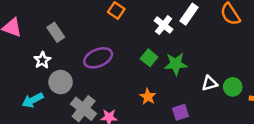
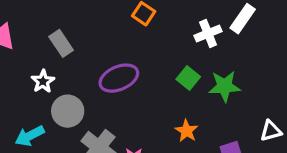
white cross: (164, 25) -> (208, 33), turned 30
white triangle: (210, 83) -> (271, 131), moved

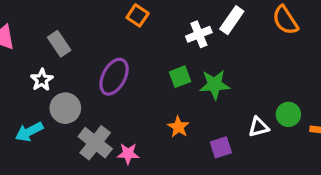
purple ellipse: (119, 78) -> (114, 77), turned -39
green square: (188, 78) -> (180, 77), turned 30

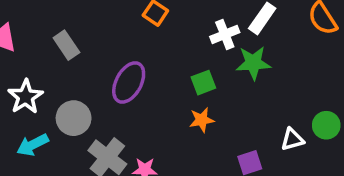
white star: (42, 80) -> (25, 97), moved, size x1.4
green star: (215, 85) -> (253, 63), moved
orange star: (178, 127) -> (202, 120), moved, turned 30

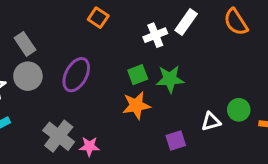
green star: (253, 63) -> (170, 79), moved
gray circle: (74, 118) -> (28, 76), moved
orange star: (202, 120) -> (136, 105), size x1.4

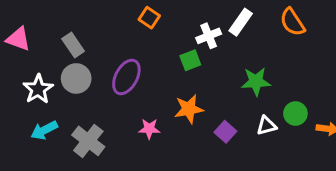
green square: (138, 75) -> (190, 60), moved
green star: (170, 79) -> (256, 82), moved
gray cross: (59, 136) -> (88, 141), moved
purple square: (176, 141) -> (225, 132), moved, turned -30
pink star: (89, 146) -> (149, 129), moved

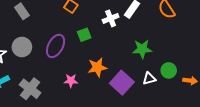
gray rectangle: (73, 45) -> (22, 11), moved
green square: (190, 60) -> (84, 35), moved
purple square: (225, 132) -> (122, 83), size x1.6

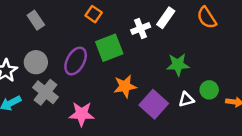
green square: (84, 35) -> (109, 48), size x1.6
pink star: (71, 81) -> (82, 114), moved, size x1.5
gray cross: (30, 89) -> (45, 92), moved

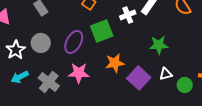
green circle: (209, 90) -> (185, 85), moved
gray cross: (45, 92) -> (49, 82), moved
pink star: (82, 114) -> (79, 73), moved

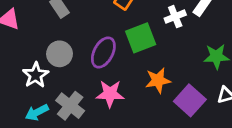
white star: (16, 50) -> (36, 75), moved
cyan arrow: (20, 77) -> (37, 112), moved

